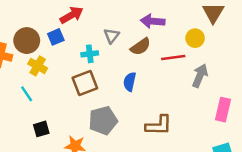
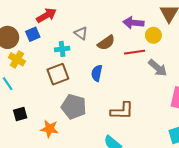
purple arrow: (153, 21) -> (133, 23), moved
gray triangle: (111, 36) -> (81, 33), turned -32
gray arrow: (200, 76) -> (158, 68), turned 108
gray pentagon: (103, 120) -> (74, 107), turned 30

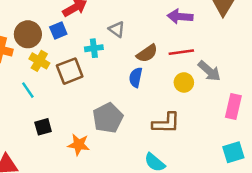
yellow circle: (153, 35) -> (184, 82), moved
brown semicircle: (106, 43) -> (147, 53), moved
brown square: (58, 74) -> (70, 71), moved
gray pentagon: (74, 107) -> (108, 118), turned 30

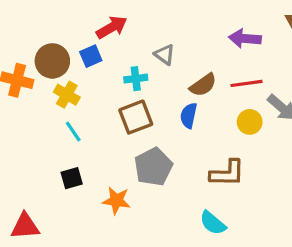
brown square: (70, 71) -> (136, 117), moved
cyan line: (28, 90) -> (73, 132), moved

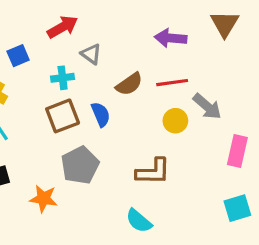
red arrow: (112, 27) -> (63, 27), moved
blue semicircle: (189, 115) -> (101, 114), moved, turned 145

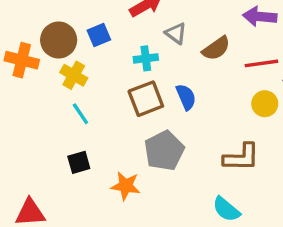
brown semicircle: (129, 84) -> (216, 48), moved

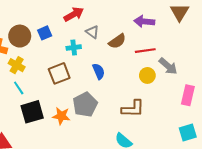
yellow cross: (74, 75) -> (17, 65), moved
brown square: (146, 99) -> (59, 73), moved
cyan line: (80, 114) -> (19, 88), moved
black square: (79, 162) -> (32, 112), size x1.6
orange star: (126, 186) -> (61, 116), moved

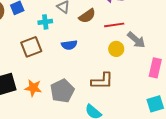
blue semicircle: (99, 71) -> (69, 45), turned 105
gray pentagon: (85, 105) -> (62, 91), moved

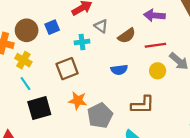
blue semicircle: (69, 45) -> (119, 70), moved
orange star: (33, 88) -> (78, 101), moved

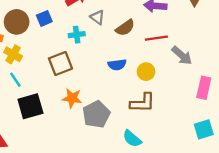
yellow circle: (158, 71) -> (146, 72), moved

